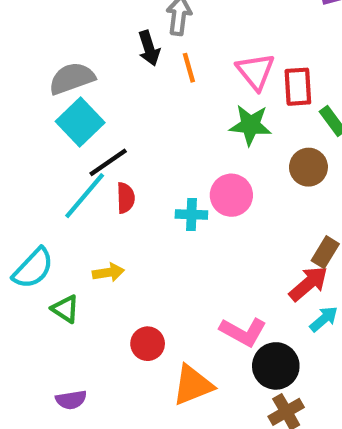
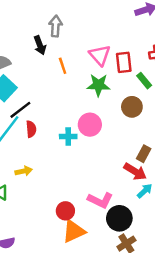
orange line: (189, 68) -> (63, 66), moved
red arrow: (308, 284) -> (135, 172), turned 75
red circle: (148, 344) -> (65, 211), moved

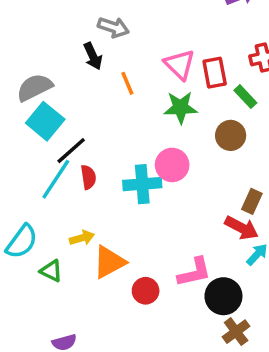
gray arrow: (56, 26) -> (113, 27), turned 108
cyan cross: (68, 136) -> (142, 184), size x1.5
pink L-shape: (100, 200) -> (194, 272), turned -35
orange triangle: (74, 231) -> (109, 262), moved

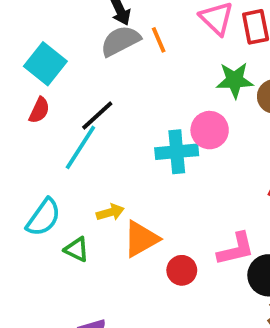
gray semicircle: (34, 87) -> (120, 41), moved
green star: (181, 108) -> (235, 80), moved
cyan square: (45, 121) -> (45, 64), moved
red semicircle: (88, 177) -> (39, 110), moved, turned 35

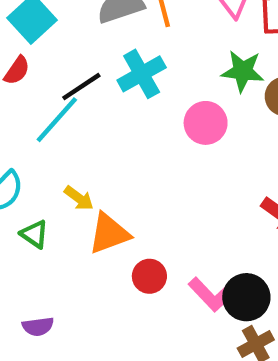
cyan cross: (177, 152) -> (142, 74), moved, turned -33
yellow arrow: (110, 212) -> (79, 198), turned 44
pink L-shape: (236, 249) -> (212, 294), moved, turned 51

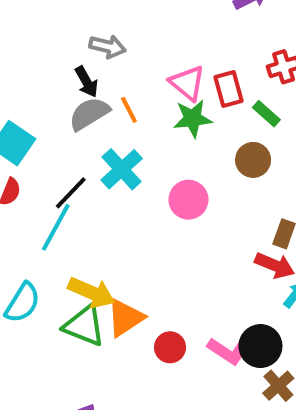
green star: (243, 71) -> (193, 119), moved
yellow arrow: (79, 198) -> (91, 292), size x1.6
green triangle: (34, 234) -> (84, 326), moved, size x1.6

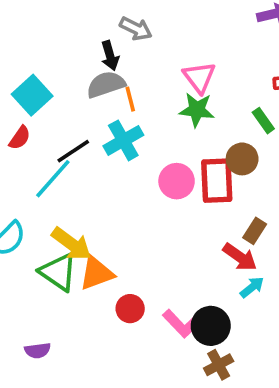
red rectangle: (229, 89) -> (217, 181), moved, size x1.4
orange line: (129, 110) -> (130, 99), moved

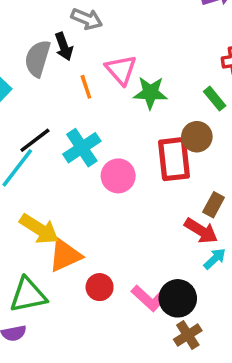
pink triangle: (199, 77) -> (121, 70), moved
gray semicircle: (106, 84) -> (38, 58), moved, turned -51
cyan cross: (123, 140) -> (82, 148), moved
pink circle: (177, 181) -> (118, 176), moved
green triangle: (58, 272) -> (28, 295), moved, turned -42

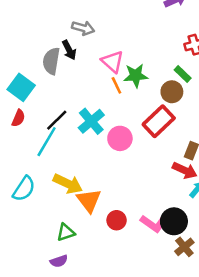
orange line: (86, 87) -> (116, 85), moved
brown circle: (197, 137) -> (172, 92), moved
red rectangle: (174, 159) -> (159, 121), turned 60
orange triangle: (65, 255) -> (89, 200), turned -36
green triangle: (28, 295) -> (66, 232), size x0.7

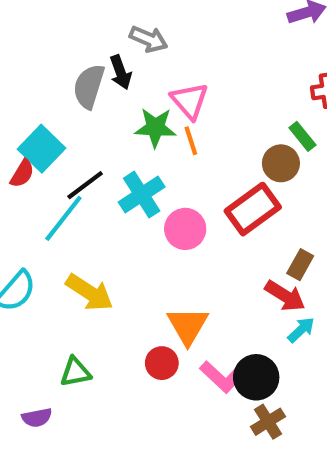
green star: (136, 76) -> (155, 127), moved
cyan square: (21, 87) -> (42, 149), moved
orange triangle: (89, 200) -> (188, 326), moved
purple semicircle: (59, 261) -> (37, 418), moved

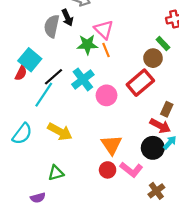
red circle: (162, 363) -> (108, 170), moved
black circle: (256, 377) -> (153, 148), moved

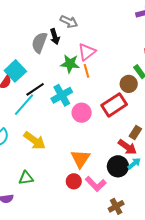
pink triangle: (104, 30) -> (87, 52), turned 30

